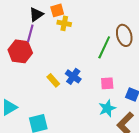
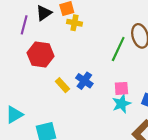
purple line: (30, 33) -> (24, 25), moved
red hexagon: (20, 51) -> (41, 54), moved
cyan star: (107, 108) -> (121, 104), moved

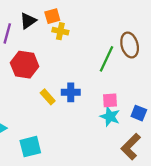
blue cross: (84, 81) -> (71, 92), turned -35
cyan star: (121, 104) -> (110, 117), turned -30

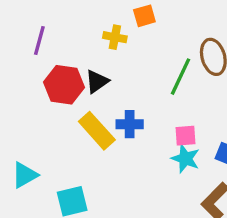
orange square: (52, 16) -> (144, 16), moved
black triangle: (28, 21) -> (97, 81), moved
yellow rectangle: (48, 97) -> (97, 131), size x1.6

